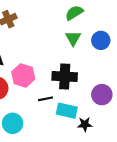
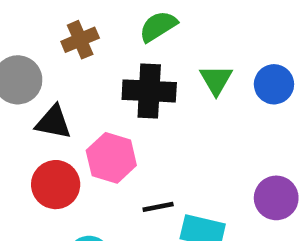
green semicircle: (74, 13) -> (158, 26), moved
black cross: (65, 77) -> (149, 91), moved

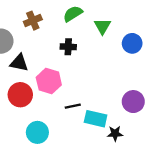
green triangle: (216, 80) -> (102, 26), moved
black cross: (149, 91) -> (68, 47), size x0.6

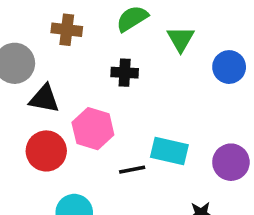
brown cross: (33, 21) -> (67, 30), turned 30
cyan rectangle: (96, 119) -> (169, 151), moved

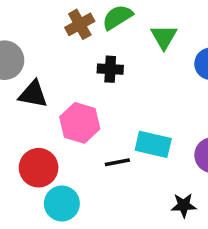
brown cross: (67, 30) -> (80, 24), moved, turned -36
red circle: (46, 151) -> (39, 168), moved

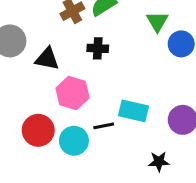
green triangle: (164, 37) -> (157, 22), moved
black triangle: (33, 94) -> (47, 59), moved
cyan circle: (62, 204) -> (74, 141), moved

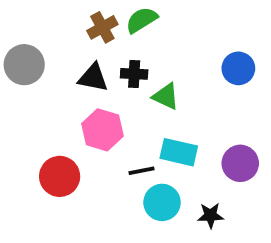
green triangle: (157, 22) -> (166, 96), moved, turned -35
black triangle: (47, 59) -> (93, 78), moved
cyan circle: (74, 141) -> (162, 202), moved

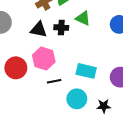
green triangle: (166, 96) -> (83, 18), moved
black line: (142, 171) -> (54, 81), moved
red circle: (60, 176) -> (16, 68), moved

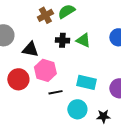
green triangle: (83, 18) -> (83, 40), moved
black triangle: (39, 30) -> (30, 49), moved

